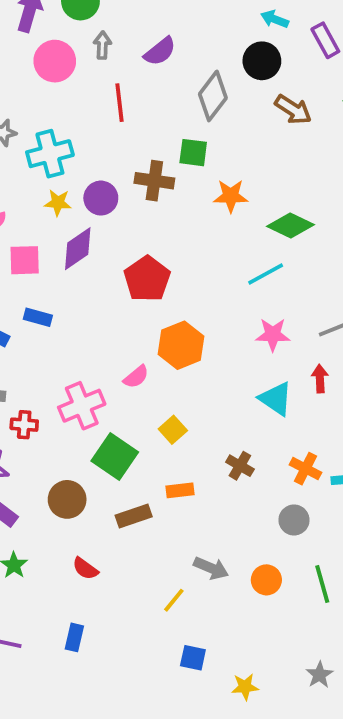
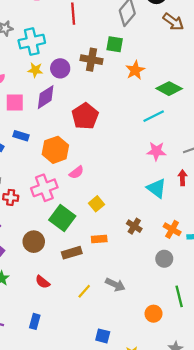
orange star: (231, 196) -> (135, 70), turned -30
orange hexagon: (181, 345) -> (55, 150), moved
orange circle: (266, 580) -> (154, 314), moved
yellow line: (174, 600) -> (84, 291), moved

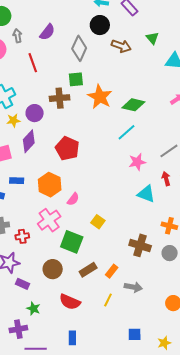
orange star: (135, 70) -> (100, 97), size x1.4
brown cross: (134, 226) -> (140, 245), moved, size x1.5
orange rectangle: (99, 239) -> (112, 271), moved, turned -32
red semicircle: (43, 282) -> (70, 302), size x1.5

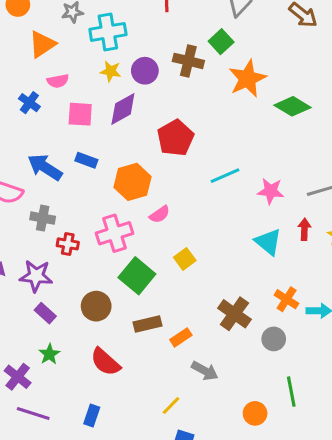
green square: (76, 79) -> (221, 42), turned 35
cyan line: (127, 132) -> (225, 176), moved
yellow line: (108, 300) -> (171, 406), moved
purple cross: (18, 329) -> (18, 377), turned 30

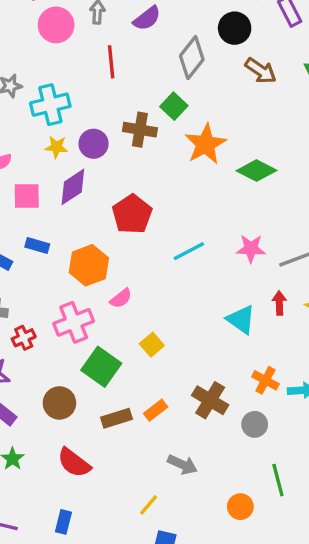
pink star: (271, 191) -> (251, 249), moved
red cross: (68, 244) -> (24, 338), turned -30
orange rectangle: (181, 337) -> (156, 410), moved

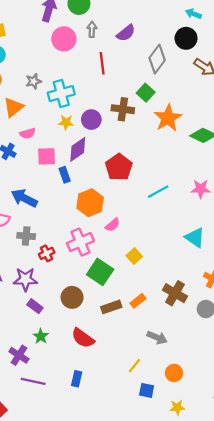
blue rectangle: (37, 245) -> (65, 175), moved, turned 56
orange circle: (240, 507) -> (174, 373), moved

